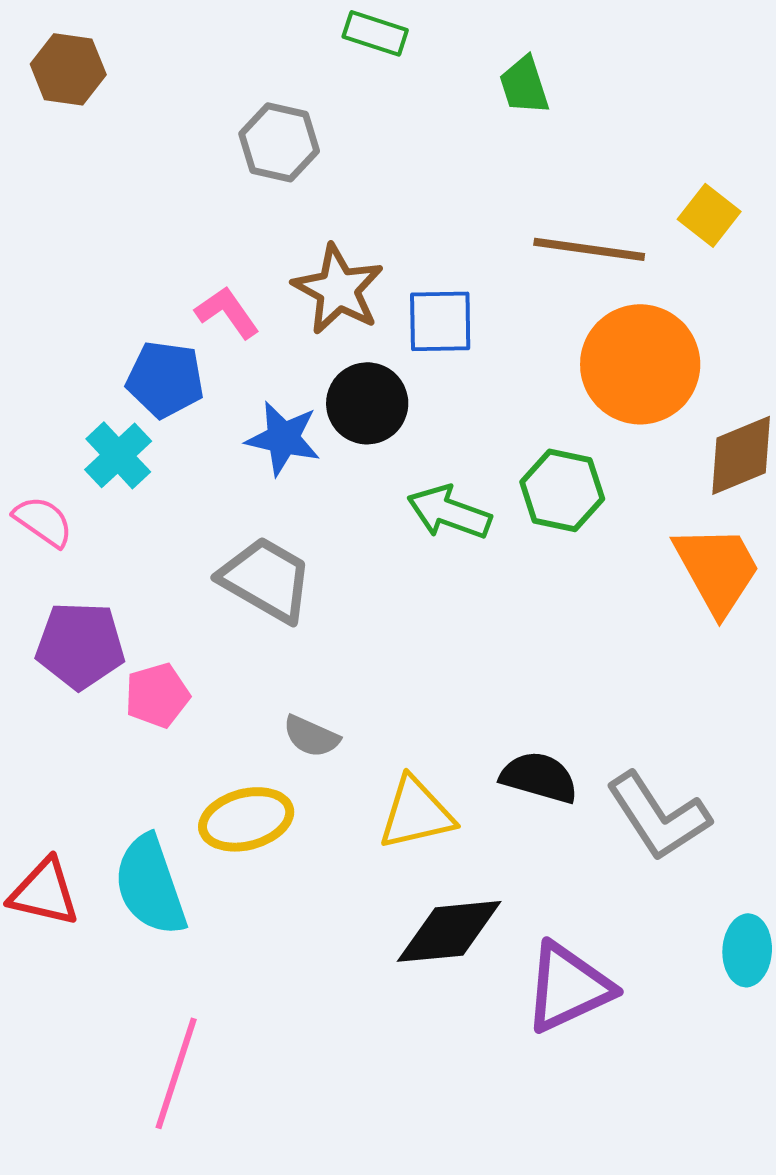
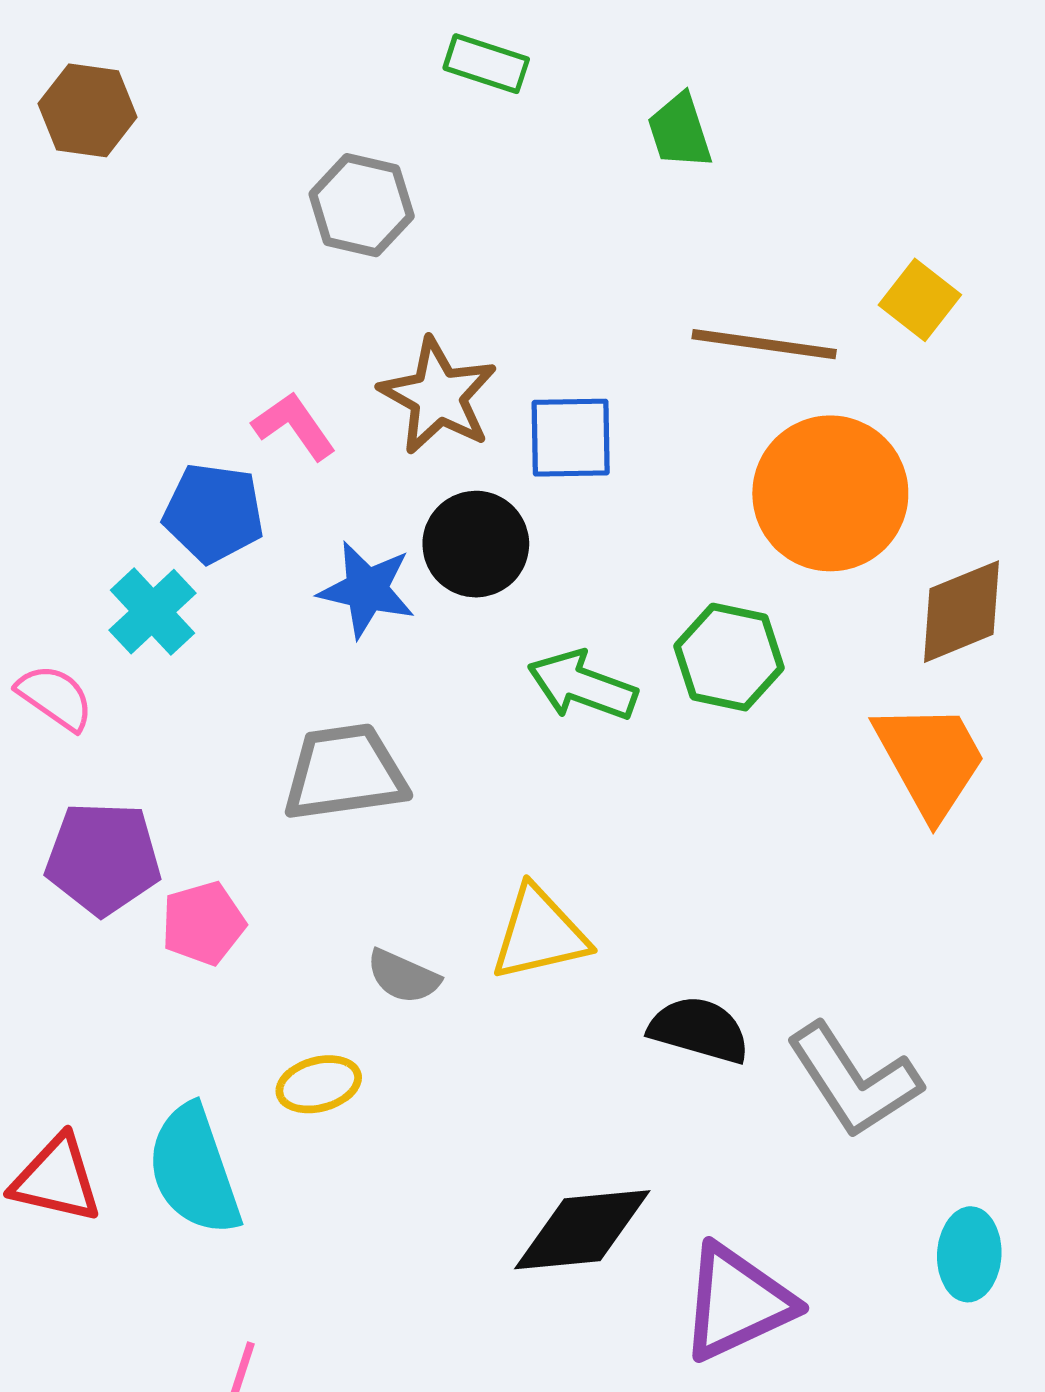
gray trapezoid: (266, 579) -> (345, 773), turned -38
yellow triangle: (416, 813) -> (539, 934), moved
yellow ellipse: (246, 819) -> (319, 1084), size x0.7

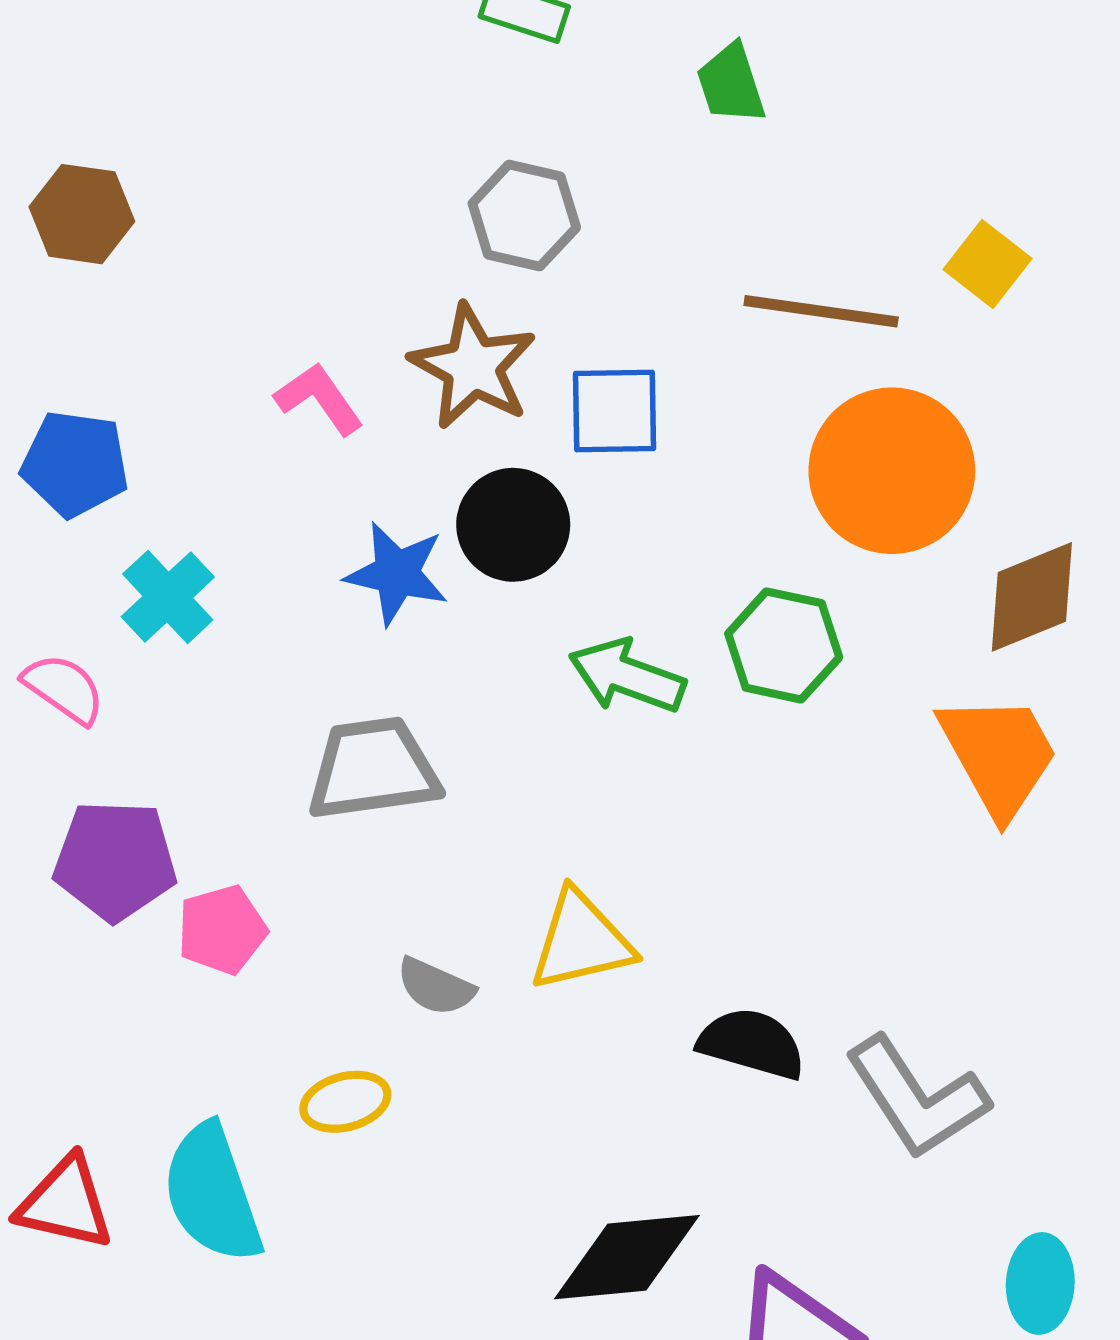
brown hexagon: (88, 110) -> (82, 214), moved
gray hexagon: (362, 205) -> (524, 216), moved
blue pentagon: (214, 513) -> (75, 464), moved

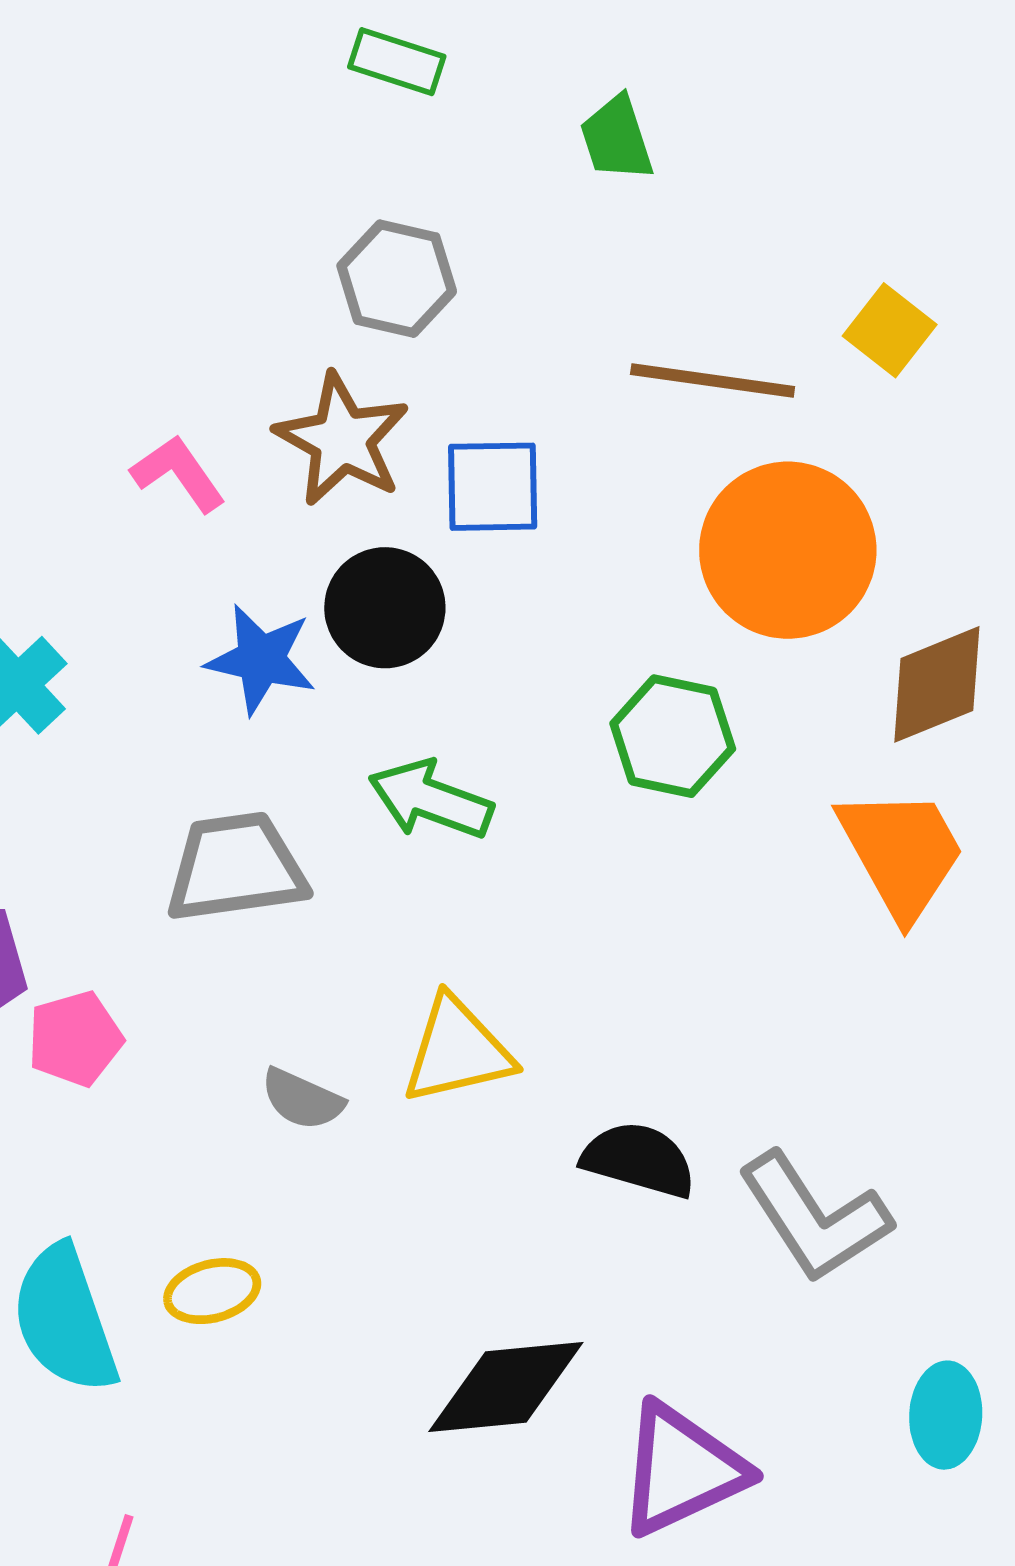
green arrow: (627, 676) -> (431, 800), moved
yellow ellipse: (345, 1102) -> (212, 1291), moved

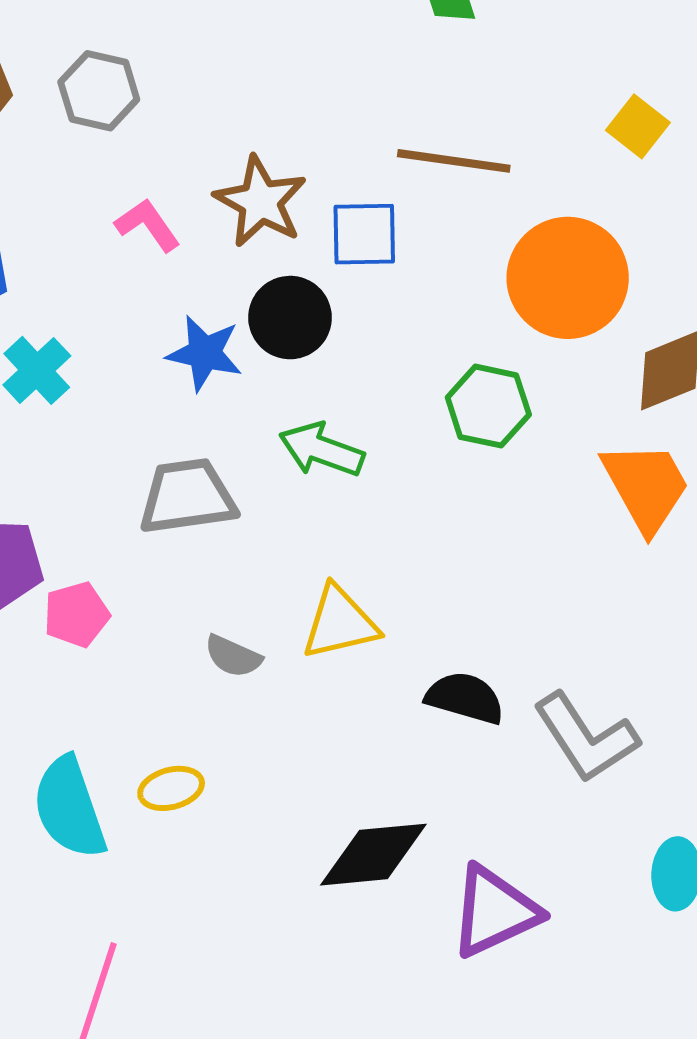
gray hexagon: (397, 279) -> (99, 91), moved
brown line: (713, 380) -> (454, 161), moved

